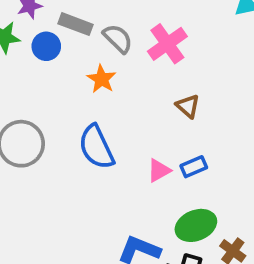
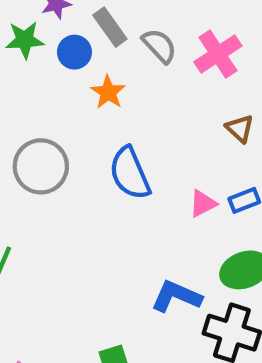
gray rectangle: (76, 24) -> (110, 27), turned 32
orange star: (102, 79) -> (108, 92), moved

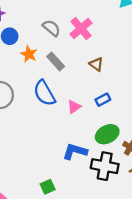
gray rectangle: (110, 27) -> (56, 61), moved
pink triangle: (203, 204) -> (74, 107), moved

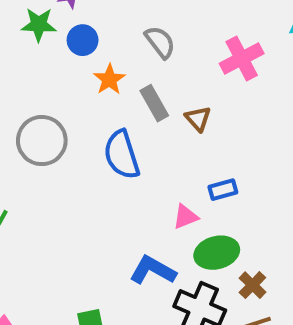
pink cross: (81, 29) -> (242, 59), moved
brown triangle: (96, 64) -> (198, 119), moved
pink triangle: (74, 107) -> (185, 217), moved

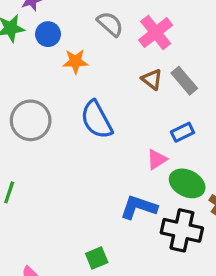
pink cross: (242, 59) -> (156, 33), moved
orange star: (109, 79) -> (75, 61), turned -30
gray rectangle: (154, 103) -> (184, 81), moved
green ellipse: (217, 253) -> (187, 183), turned 52

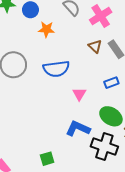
blue semicircle: (97, 120) -> (56, 69), turned -75
pink triangle: (157, 159) -> (79, 94), moved, turned -32

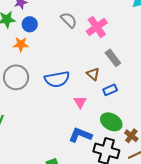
orange star: (46, 29) -> (21, 44), moved
brown triangle: (95, 46) -> (93, 74), moved

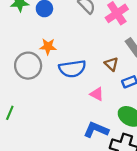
orange star: (21, 44) -> (48, 47), moved
pink triangle: (80, 102) -> (97, 94), turned -32

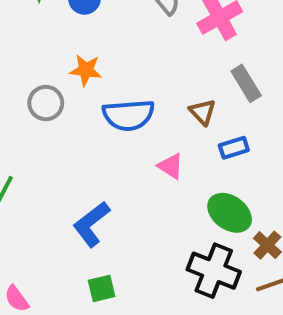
gray circle: (28, 66) -> (46, 103), size x0.7
blue L-shape: (96, 130) -> (91, 224), moved, turned -65

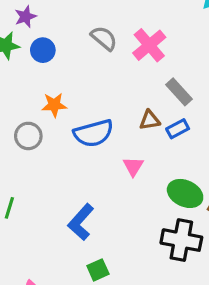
brown triangle: (202, 112) -> (150, 120), turned -45
blue rectangle: (234, 148) -> (178, 129), moved
pink triangle: (171, 166) -> (133, 166), turned 40

